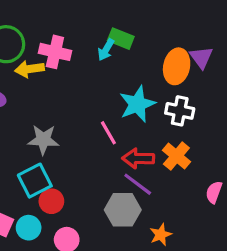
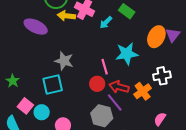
cyan arrow: (106, 50) -> (106, 22), moved
white cross: (180, 111) -> (162, 76), moved, turned -36
red circle: (51, 201) -> (97, 84), moved

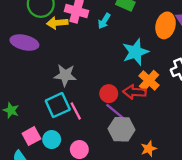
pink line: (105, 67) -> (76, 111), moved
orange cross: (143, 91) -> (149, 81), moved
purple line: (115, 102) -> (116, 112), moved
pink square: (25, 106) -> (31, 136), turned 35

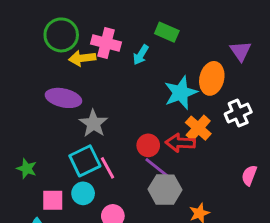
orange ellipse: (166, 25) -> (212, 78), moved
purple ellipse: (24, 43) -> (63, 98), moved
gray star: (65, 75) -> (93, 123), turned 30
pink square: (31, 136) -> (53, 200), turned 30
cyan circle: (52, 140) -> (83, 193), moved

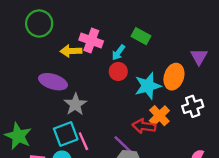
green circle: (61, 35) -> (39, 24), moved
red circle: (148, 145) -> (118, 71), moved
green star: (27, 169) -> (18, 136), size x1.6

